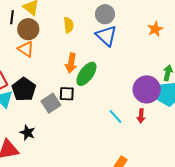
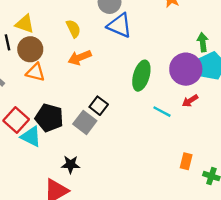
orange arrow: (71, 63) -> (80, 58), moved, turned 78
green ellipse: (86, 74) -> (141, 76), moved
black square: (67, 94) -> (99, 106), turned -35
red arrow: (141, 116) -> (190, 101), turned 72

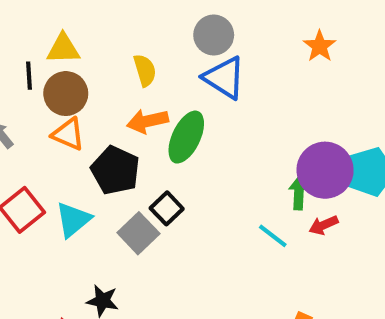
yellow triangle: (25, 24) -> (63, 49), turned -30
green arrow: (203, 42) -> (299, 193), moved
green ellipse: (141, 76) -> (186, 137), moved
black pentagon: (49, 118) -> (115, 170), moved
cyan triangle: (31, 137) -> (73, 220), moved, turned 45

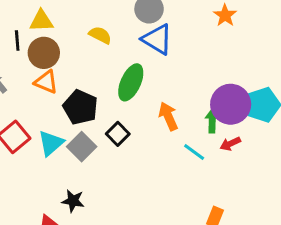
yellow semicircle: (145, 70) -> (100, 35), turned -45
orange arrow: (147, 121) -> (168, 116), moved, turned 80
gray square: (138, 233) -> (82, 147), moved

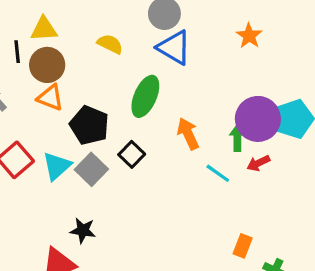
orange star: (225, 15) -> (249, 36), moved

